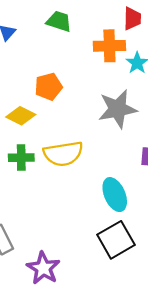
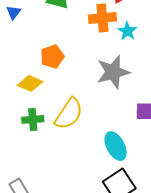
yellow semicircle: (63, 154) -> (69, 114), turned -44

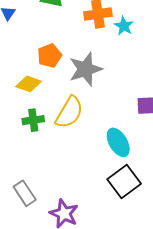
gray star: (113, 72) -> (85, 69), moved

